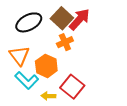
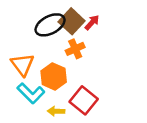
red arrow: (79, 19) -> (92, 22), size x0.6
black ellipse: (29, 22) -> (50, 25), moved

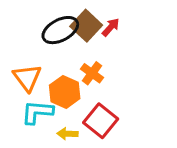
orange cross: (75, 49) -> (92, 73), moved, turned -30
cyan L-shape: (31, 93) -> (37, 112), turned 140

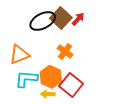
orange triangle: (27, 78) -> (19, 55), turned 45
orange hexagon: (65, 92) -> (51, 77), moved

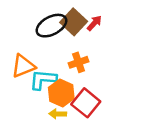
orange cross: (65, 51) -> (78, 62), turned 35
cyan L-shape: (26, 79) -> (43, 80), moved

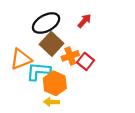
brown square: (74, 22) -> (52, 44), moved
red square: (86, 103) -> (86, 61), moved, size x0.7

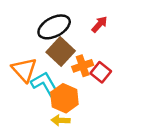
orange triangle: (21, 59) -> (24, 70), turned -50
cyan L-shape: (38, 71) -> (45, 84), turned 55

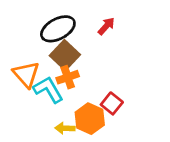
orange cross: (83, 66) -> (68, 77), moved
red square: (101, 72) -> (112, 103), moved
orange hexagon: (64, 98) -> (90, 119), moved

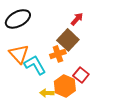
black ellipse: (58, 29) -> (18, 19), moved
brown square: (65, 55) -> (68, 40), moved
orange cross: (68, 77) -> (58, 54), moved

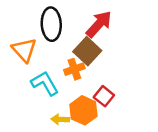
black ellipse: (18, 19) -> (51, 24), moved, turned -65
red arrow: (77, 19) -> (99, 24), size x1.6
orange triangle: (19, 54) -> (24, 50), moved

